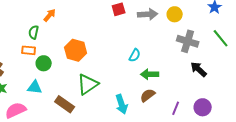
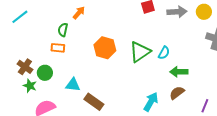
green circle: (44, 63) -> (45, 73), moved
green triangle: (88, 84) -> (140, 52), moved
cyan triangle: (35, 87) -> (73, 85), moved
cyan arrow: (122, 104) -> (151, 102), turned -132

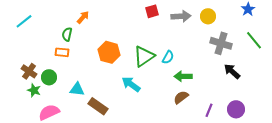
cyan arrow: (151, 102) -> (131, 84), moved, turned -84

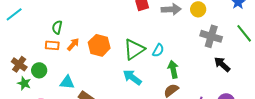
orange arrow: (83, 17) -> (73, 44), moved
green arrow: (183, 76) -> (173, 69), turned 78
cyan arrow: (131, 84) -> (132, 77), moved

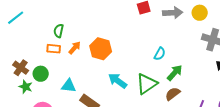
green triangle: (134, 49) -> (147, 84), moved
green arrow: (173, 69) -> (175, 73), turned 54
cyan arrow: (132, 77) -> (118, 81), moved

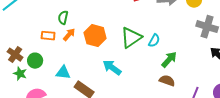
green semicircle: (59, 31) -> (63, 18), moved
green triangle: (147, 84) -> (131, 38), moved
brown semicircle: (173, 94) -> (167, 81), turned 56

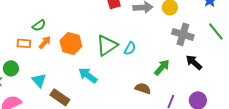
green semicircle: (63, 18) -> (39, 25), turned -136
green arrow: (169, 60) -> (162, 67), moved
cyan triangle: (63, 73) -> (39, 80), turned 42

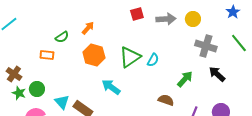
orange arrow: (45, 42) -> (88, 28), moved
green circle: (11, 68) -> (37, 89), moved
cyan triangle: (39, 80) -> (62, 102), moved

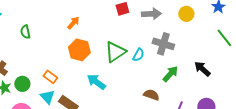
yellow circle: (193, 19) -> (186, 14), moved
green semicircle: (62, 37) -> (25, 32), moved, turned 112
gray cross: (206, 46) -> (163, 44), moved
orange rectangle: (47, 55) -> (50, 77), moved, turned 32

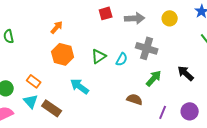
green triangle: (115, 52) -> (99, 56), size x0.7

